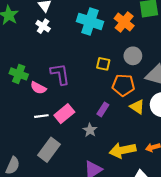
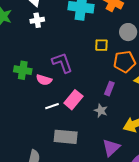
white cross: (43, 26) -> (37, 20), turned -32
gray rectangle: (49, 150) -> (66, 137), turned 70

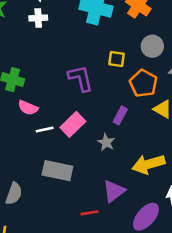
orange pentagon: (124, 62) -> (143, 83), turned 30
purple L-shape: (62, 63) -> (81, 78), moved
pink semicircle: (44, 80) -> (28, 108), moved

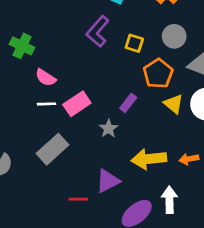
purple L-shape: (81, 78) -> (98, 31), moved, turned -136
pink semicircle: (28, 108) -> (46, 78), moved
gray rectangle: (57, 171) -> (53, 149), turned -64

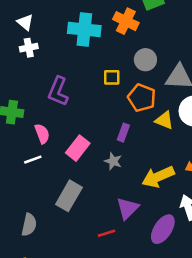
purple L-shape: (98, 31) -> (58, 91), moved
pink semicircle: (46, 78) -> (42, 134), turned -126
white line: (47, 104) -> (33, 160), moved

